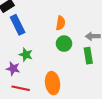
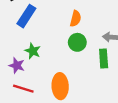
blue rectangle: (18, 25) -> (26, 16), turned 54

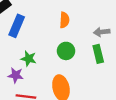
green circle: (77, 42) -> (66, 51), moved

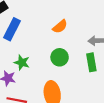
orange semicircle: (64, 20) -> (60, 27), turned 42

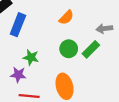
green rectangle: (91, 62) -> (91, 49), moved, turned 60

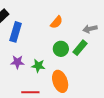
green star: (31, 57) -> (38, 66), moved
purple star: (18, 75) -> (17, 62), moved

